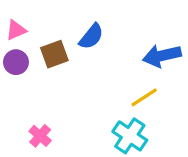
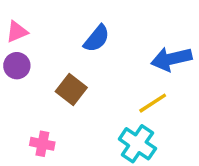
brown square: (54, 54) -> (71, 89), moved, turned -32
pink cross: (40, 136) -> (42, 144), turned -30

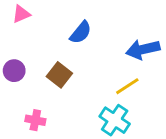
pink triangle: (17, 32) -> (21, 14), moved
purple circle: (17, 66) -> (14, 71), moved

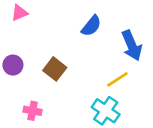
blue semicircle: (81, 32) -> (91, 26), moved
blue arrow: (143, 49) -> (132, 45), turned -100

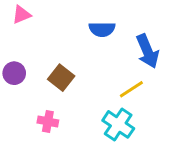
blue semicircle: (91, 26) -> (102, 29), turned 50
pink cross: (33, 111) -> (48, 122), moved

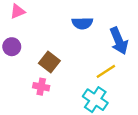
purple circle: (14, 73) -> (12, 47), moved
pink cross: (48, 122) -> (41, 87), moved

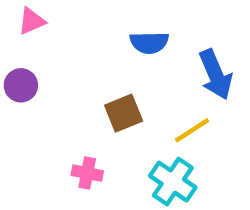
brown square: (49, 62) -> (124, 113), moved, turned 30
pink cross: (41, 87) -> (87, 173), moved

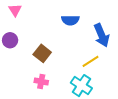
pink triangle: (32, 21) -> (15, 10), turned -40
brown square: (124, 113) -> (42, 53), moved, turned -30

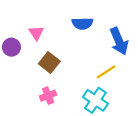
pink triangle: (15, 10) -> (36, 33), moved
pink cross: (41, 81) -> (48, 96), turned -32

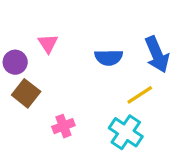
blue semicircle: (82, 23) -> (109, 57), moved
brown square: (49, 62) -> (26, 93), moved

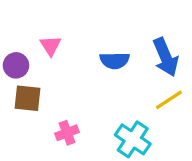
brown square: (26, 93) -> (27, 98), turned -32
yellow line: (140, 95) -> (169, 100), moved

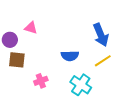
pink triangle: (50, 46) -> (31, 28), turned -40
blue semicircle: (115, 60) -> (70, 56), moved

